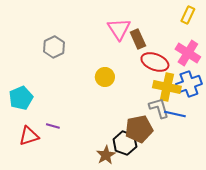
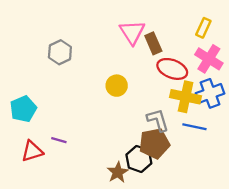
yellow rectangle: (188, 15) -> (203, 28), moved
gray L-shape: (159, 108) -> (158, 120), moved

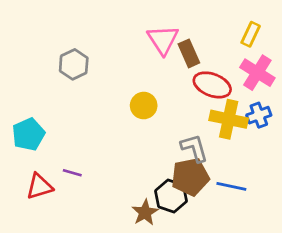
blue cross: (210, 93) -> (259, 115), size x0.7
blue line: (194, 127) -> (231, 186), moved

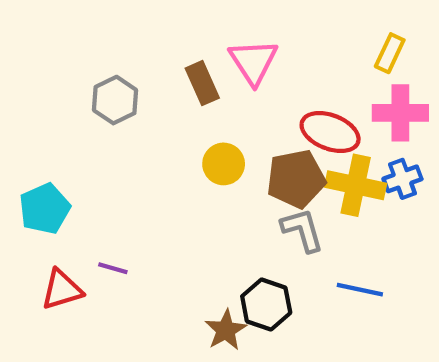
brown rectangle: (189, 53) -> (202, 83), moved
pink cross: (257, 73) -> (400, 113), turned -32
brown pentagon: (190, 177) -> (296, 179), moved

